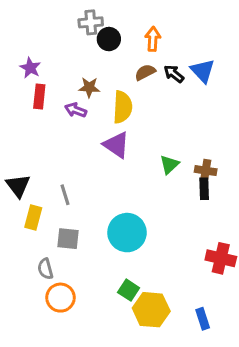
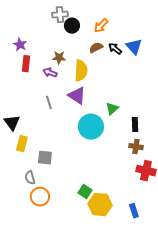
orange arrow: (153, 39) -> (101, 26), turned -140
brown cross: (206, 171) -> (136, 147), moved
gray line: (65, 195) -> (49, 103), moved
cyan circle: (127, 233) -> (91, 127), moved

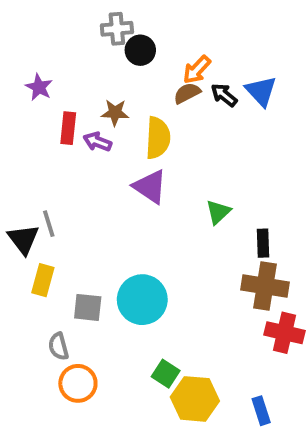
orange arrow: (101, 26) -> (197, 70), moved
red rectangle: (26, 64) -> (68, 128), moved
gray line: (49, 103) -> (49, 224), moved
cyan circle: (91, 127) -> (142, 300), moved
brown cross: (136, 147) -> (265, 286), size x1.6

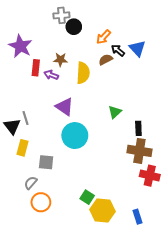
purple star: (39, 87) -> (20, 46), size x1.6
brown semicircle: (187, 93) -> (106, 60), moved
purple triangle: (150, 187) -> (65, 107), moved
cyan circle: (142, 300) -> (75, 136), moved
gray semicircle: (58, 346) -> (31, 183), turned 56

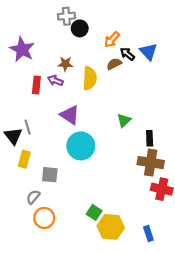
red rectangle: (36, 68) -> (36, 85), moved

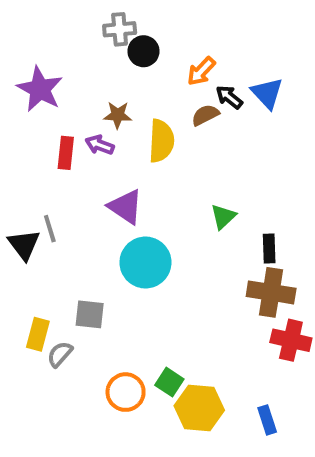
yellow rectangle: (24, 159) -> (38, 334), moved
orange circle: (44, 218) -> (126, 392), moved

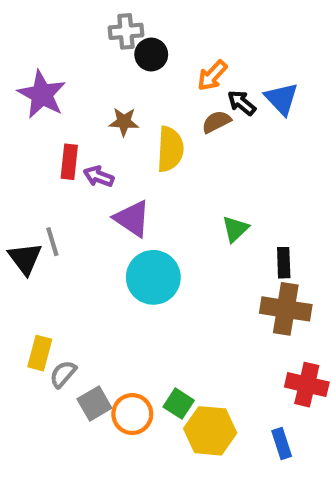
purple arrow: (100, 145) -> (99, 176), moved
gray square: (90, 314) -> (94, 404), moved, turned -36
red cross: (291, 340) -> (307, 385), moved

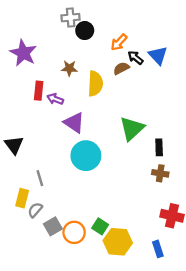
green triangle: (235, 229) -> (132, 128), size x1.6
gray line: (52, 242) -> (40, 178), moved
brown cross: (286, 309) -> (160, 173), size x0.6

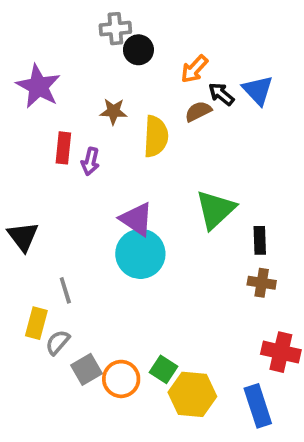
purple arrow: (55, 99) -> (90, 161), turned -98
purple triangle: (74, 123) -> (137, 219), moved
blue rectangle: (158, 249) -> (258, 406), size x1.5

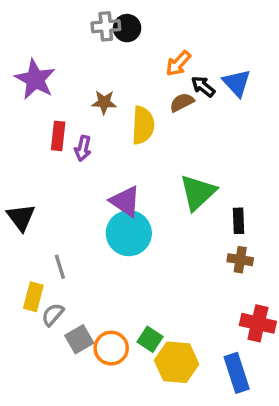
black circle: (138, 50) -> (127, 28), moved

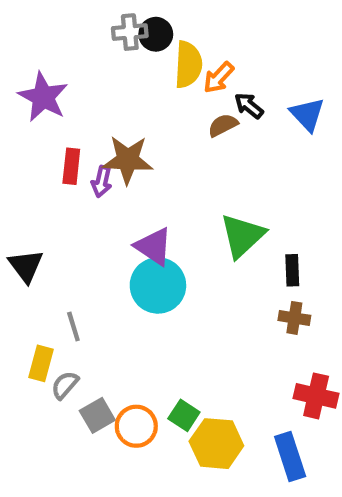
blue triangle: (237, 83) -> (307, 114), moved
brown star: (104, 102) -> (128, 160), moved, size x1.6
yellow semicircle: (143, 125) -> (188, 65), moved

